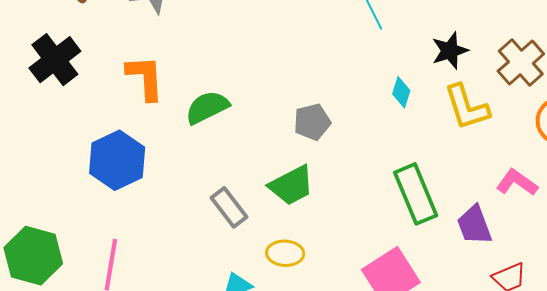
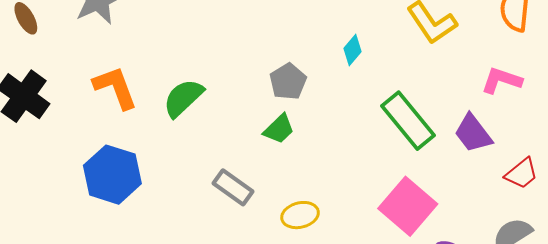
cyan diamond: (401, 92) -> (353, 50), moved, turned 40
green trapezoid: (291, 185) -> (279, 129), moved, size x0.7

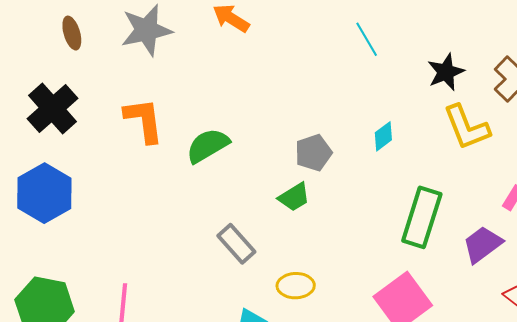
green rectangle: (408, 121) -> (422, 217), turned 44
purple trapezoid: (473, 133) -> (482, 244), turned 78
blue hexagon: (112, 175) -> (44, 193), moved

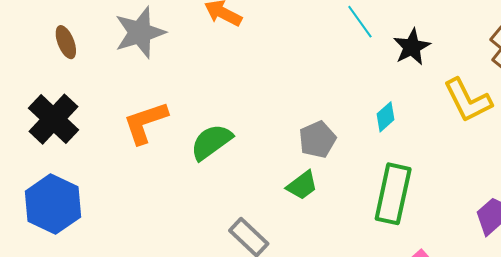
black star: (446, 72) -> (412, 47), moved
orange L-shape: (144, 120) -> (145, 123), turned -96
green rectangle: (422, 217) -> (393, 194), moved

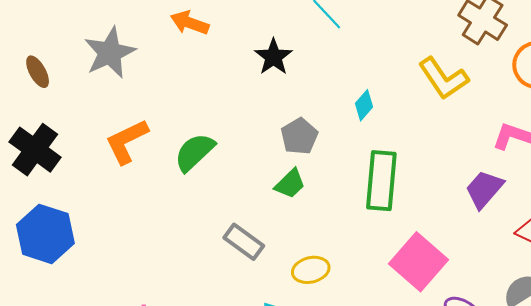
black star: (412, 47) -> (273, 57), moved

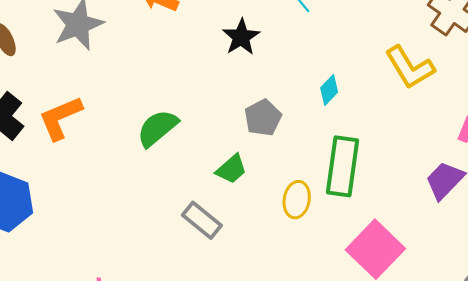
orange L-shape: (127, 141) -> (60, 118), moved
green trapezoid: (290, 184) -> (231, 169), moved
yellow ellipse: (311, 270) -> (297, 200), moved, turned -69

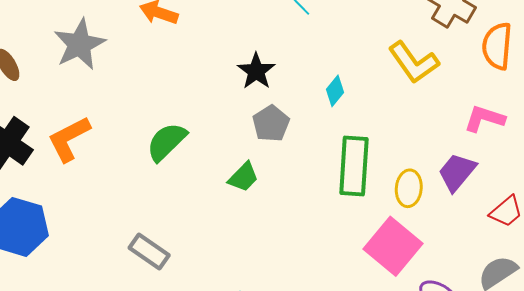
black star: (241, 37) -> (256, 71), moved
yellow ellipse: (297, 200) -> (409, 188), moved
gray rectangle: (202, 220) -> (149, 251), moved

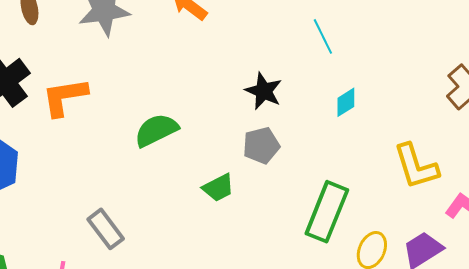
yellow L-shape: (414, 62) -> (416, 166), moved
black star: (256, 71) -> (264, 91), turned -30
cyan diamond: (335, 91) -> (346, 102), moved

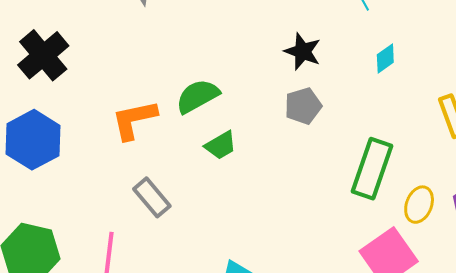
orange L-shape: (65, 97) -> (134, 120), moved
green trapezoid: (218, 188) -> (221, 145), moved

